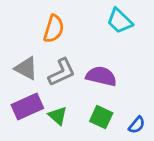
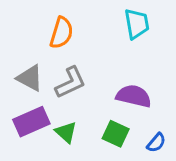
cyan trapezoid: (120, 21) -> (137, 24), turned -144
purple semicircle: (101, 76) -> (134, 96), moved

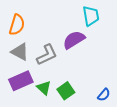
orange semicircle: (61, 33) -> (17, 25), moved
purple semicircle: (134, 96) -> (74, 40), moved, turned -45
green square: (116, 134) -> (66, 91), moved, turned 30

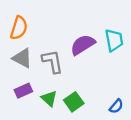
cyan trapezoid: (91, 16) -> (114, 40), moved
gray L-shape: (47, 55) -> (52, 61), turned -75
purple rectangle: (21, 81) -> (23, 91), size x0.7

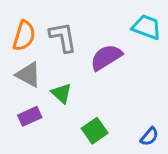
cyan trapezoid: (114, 40) -> (146, 27), moved, turned -60
gray L-shape: (52, 61) -> (63, 37), moved
green triangle: (49, 98) -> (61, 93), moved

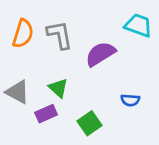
gray triangle: (28, 75) -> (18, 92), moved
purple rectangle: (30, 116) -> (46, 114), moved
blue semicircle: (149, 137) -> (130, 100), moved, turned 54

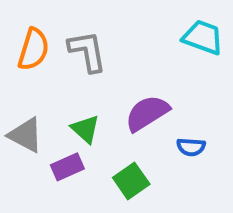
purple semicircle: (100, 54) -> (147, 113), moved

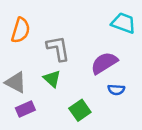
gray L-shape: (87, 51) -> (58, 48), moved
purple semicircle: (147, 113) -> (104, 63), moved
purple rectangle: (67, 167) -> (25, 109), moved

